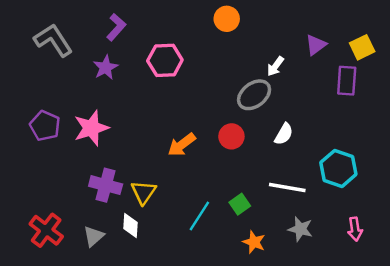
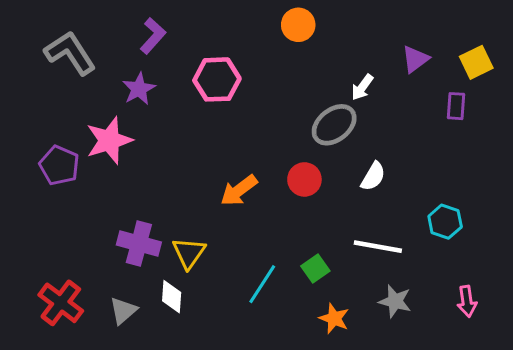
purple rectangle: (347, 81) -> (456, 106), size x0.7
pink star: (91, 128) -> (109, 140), moved
cyan hexagon: (338, 168) -> (445, 222), size x0.7

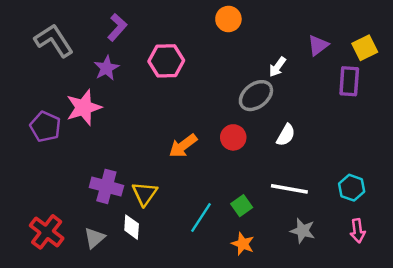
purple rectangle: (456, 106) -> (349, 81), size x1.4
cyan hexagon: (445, 222) -> (352, 188), moved
orange star: (334, 318) -> (243, 244), moved

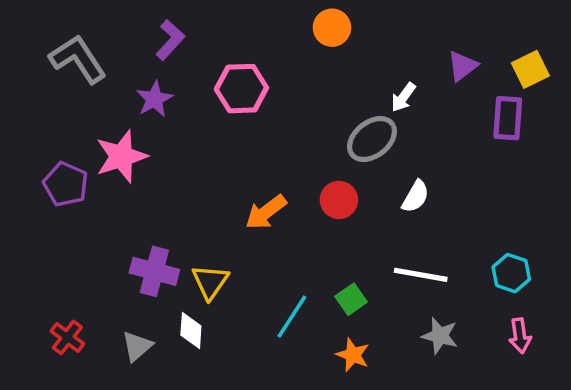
red cross: (47, 232) -> (67, 337), size x0.7

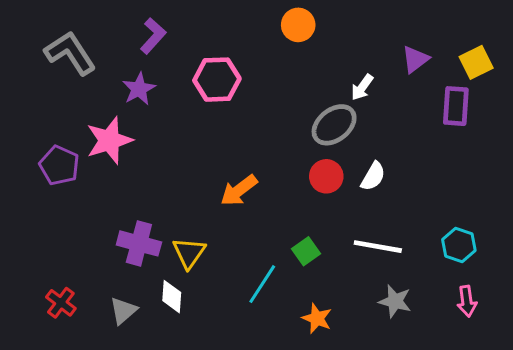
red circle: (339, 200) -> (326, 176), moved
green square: (351, 299) -> (306, 251), moved

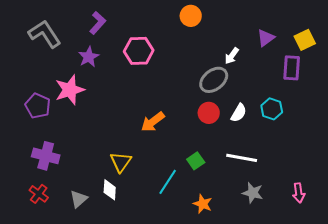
purple cross: (139, 243) -> (46, 156), moved
cyan hexagon: (459, 245) -> (272, 109), moved

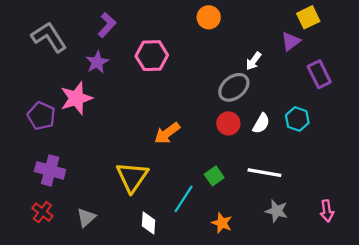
yellow square: (305, 40) -> (308, 17), moved
purple rectangle: (292, 68) -> (319, 74), turned -30
yellow triangle: (121, 162) -> (132, 177), size x1.4
white diamond: (110, 190) -> (149, 223), moved

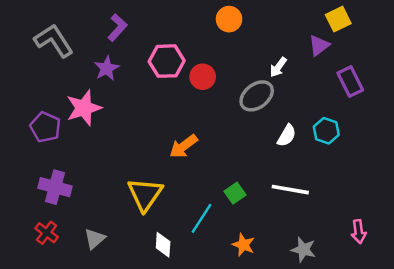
red circle: (228, 123) -> (203, 77), moved
gray star: (277, 211) -> (303, 250), moved

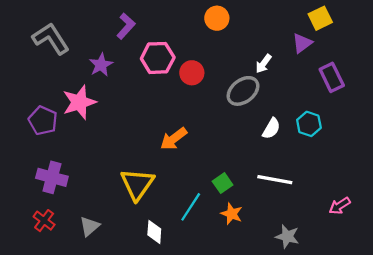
purple L-shape: (117, 28) -> (126, 26), moved
pink arrow: (359, 232) -> (340, 206), moved, turned 65
orange star: (243, 245) -> (232, 214), moved

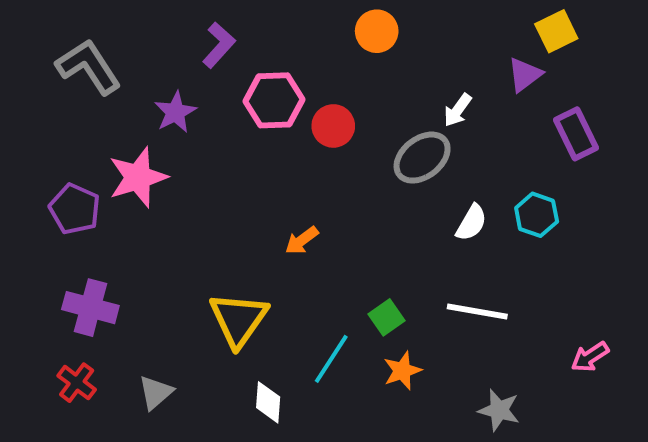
orange arrow: (174, 139) -> (302, 240), size x0.7
orange star: (232, 214) -> (402, 371), turned 30

